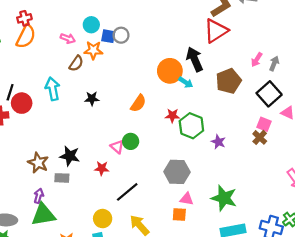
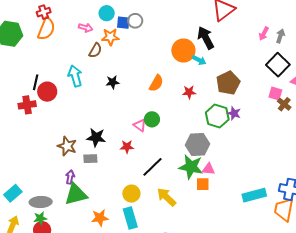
brown pentagon: (228, 81) -> (228, 83), moved
green hexagon: (191, 126) -> (217, 116), moved
brown cross: (260, 137) -> (284, 104), moved
green star: (224, 198) -> (191, 167), moved

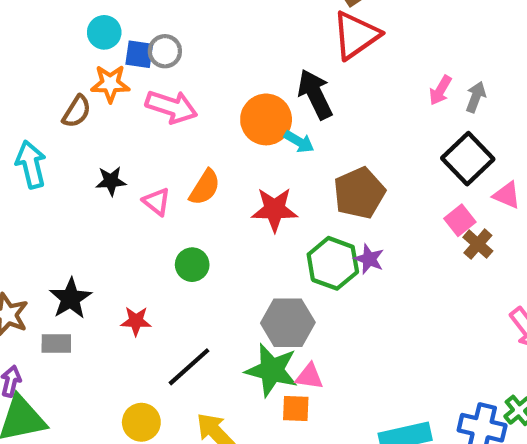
pink arrow: (86, 28) -> (171, 107), moved, size x1.6
red star: (189, 92) -> (274, 209), size x1.5
pink square: (275, 94) -> (460, 220), turned 32
pink triangle: (140, 125) -> (157, 202), moved
black star: (96, 137) -> (70, 298), turned 30

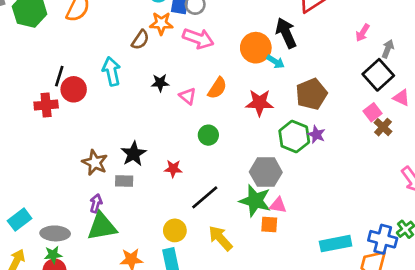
gray arrow: (476, 97) -> (388, 49), moved

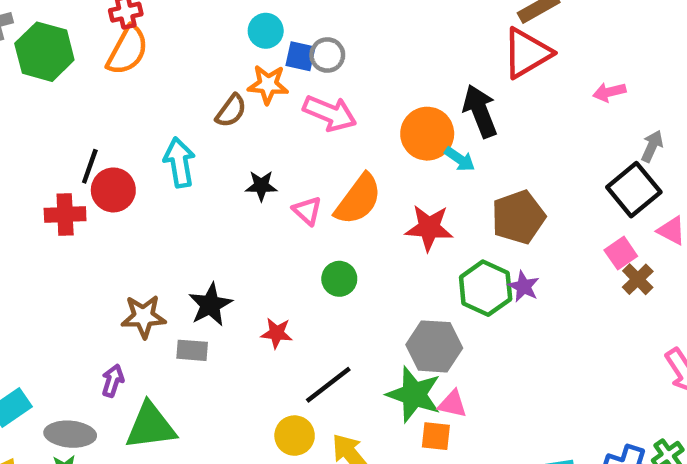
pink arrow: (363, 33) -> (609, 92), moved, turned 42
orange semicircle: (217, 88) -> (358, 199), size x1.4
brown star: (95, 163) -> (144, 317), turned -30
purple arrow: (96, 203) -> (113, 381), moved
yellow circle: (175, 230) -> (295, 436), moved

